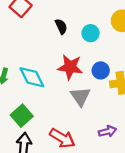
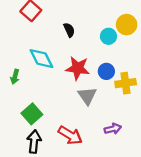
cyan circle: (91, 33) -> (108, 36), moved
cyan diamond: (32, 77) -> (41, 59), moved

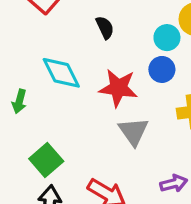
blue circle: (106, 71) -> (162, 69), moved

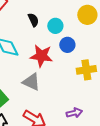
cyan circle: (167, 38) -> (55, 26), moved
gray triangle: (133, 131) -> (31, 82), moved, turned -30

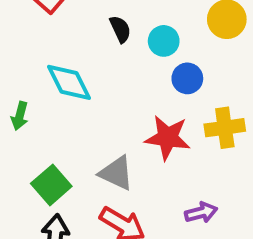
red star: (41, 56) -> (168, 138), moved
gray triangle: (31, 82) -> (116, 173), moved

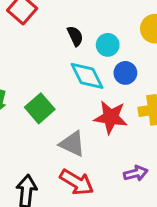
cyan diamond: (69, 82) -> (87, 76), moved
green square: (51, 185) -> (40, 108), moved

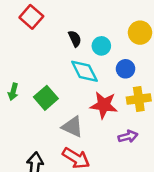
blue circle: (125, 73) -> (126, 69), moved
purple arrow: (136, 173) -> (128, 136), moved

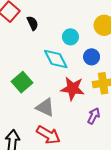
black semicircle: (75, 39) -> (33, 23), moved
purple arrow: (128, 136) -> (94, 116), turned -49

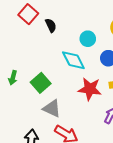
gray triangle: (45, 107) -> (52, 108), moved

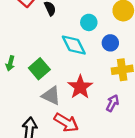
red star: (90, 89) -> (80, 87), moved, turned 30

